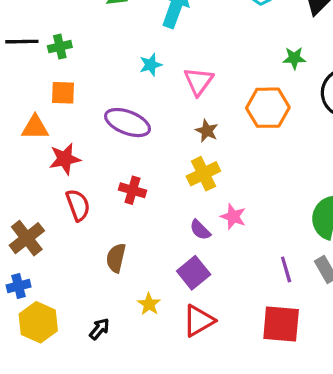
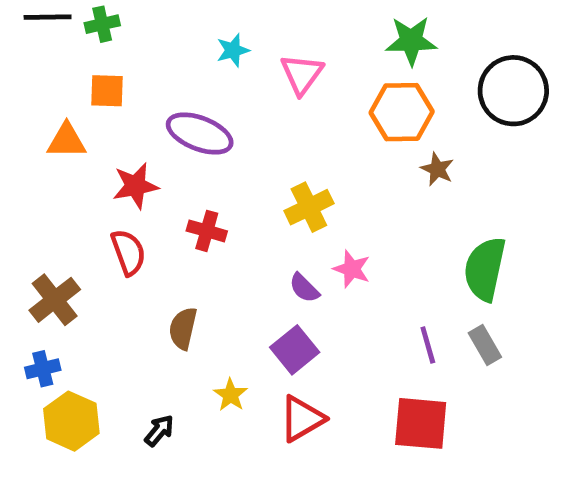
green star: (294, 58) -> (411, 41), moved, size x1.5
brown star: (207, 131) -> (437, 169), moved
red star: (65, 159) -> (135, 186), moved

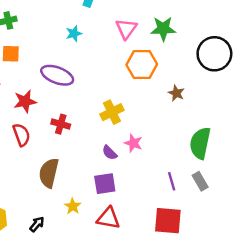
pink triangle: (302, 74) -> (126, 29), moved
orange hexagon: (402, 112) -> (142, 64), moved
brown semicircle: (183, 328) -> (49, 173), size x1.4
purple square: (295, 350) -> (105, 184), turned 30
red triangle: (302, 419) -> (108, 218), turned 40

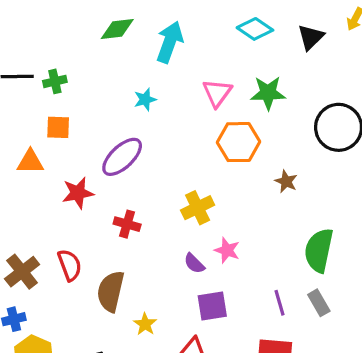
purple ellipse: (57, 75) -> (122, 157), turned -64
red semicircle: (21, 135) -> (70, 265), moved
purple square: (105, 184) -> (212, 306), moved
yellow star: (73, 206) -> (145, 324), moved

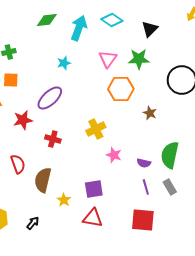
cyan diamond: (255, 29) -> (112, 20), moved
black triangle: (311, 37) -> (150, 29), moved
purple semicircle: (194, 263) -> (144, 163), moved, turned -32
purple square: (212, 306) -> (94, 189), moved

